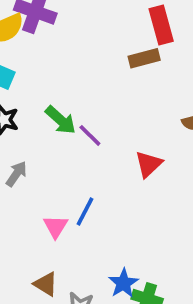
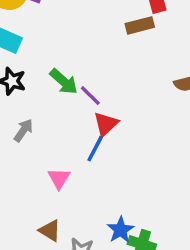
red triangle: (149, 164) -> (106, 124), moved
blue line: (85, 212) -> (95, 149), moved

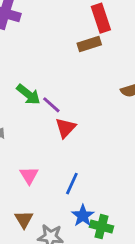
blue line: (95, 149) -> (72, 184), moved
brown triangle: (50, 231) -> (24, 219), turned 30

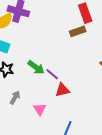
red triangle: (66, 128) -> (62, 90), turned 35
pink triangle: (29, 175) -> (40, 109), moved

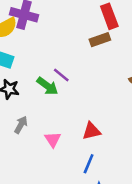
purple line: (52, 74) -> (61, 75), moved
red triangle: (62, 90) -> (91, 131), moved

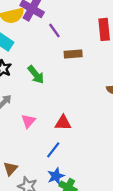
brown rectangle: (100, 40) -> (73, 54), moved
purple line: (61, 75) -> (54, 31), moved

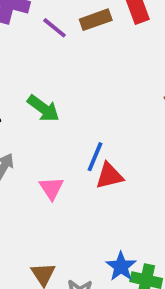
brown rectangle: (73, 54) -> (96, 20), moved
blue line: (53, 150) -> (95, 157), moved

